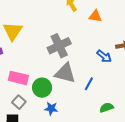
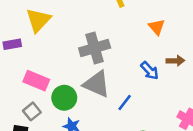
orange triangle: (95, 16) -> (157, 27), moved, turned 32

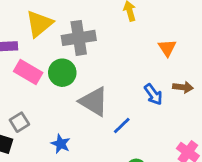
gray cross: (95, 48) -> (79, 38), moved
pink rectangle: (36, 81) -> (28, 72), moved
green circle: (64, 98) -> (62, 73), moved

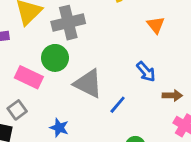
pink rectangle: (28, 72) -> (29, 77), moved
brown arrow: (183, 87) -> (172, 95), moved

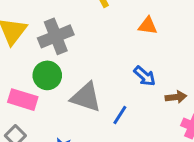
orange triangle: (156, 25) -> (148, 26), turned -36

